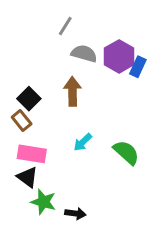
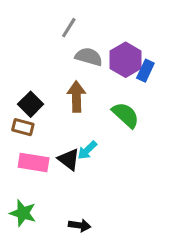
brown rectangle: (22, 120) -> (23, 127), turned -36
green semicircle: (126, 152) -> (126, 115), moved
black triangle: (27, 177) -> (69, 159), moved
green star: (43, 202) -> (23, 213), moved

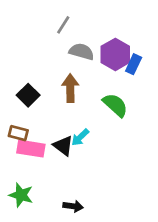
brown rectangle: (23, 127) -> (18, 133), moved

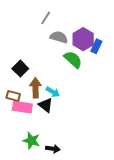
brown arrow: (70, 88) -> (35, 88), moved
green semicircle: (115, 105) -> (73, 59), moved
cyan arrow: (80, 137) -> (53, 92), moved, turned -104
green star: (21, 195) -> (31, 141), moved

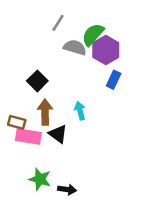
blue rectangle: (96, 46) -> (114, 80), moved
green semicircle: (73, 59) -> (93, 35), moved, turned -90
black square: (20, 69) -> (37, 81), moved
cyan arrow: (53, 92) -> (80, 111), moved, turned -136

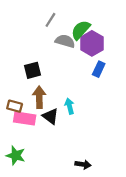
black square: (37, 81) -> (33, 70), turned 30
cyan arrow: (80, 111) -> (70, 106), moved
green star: (40, 179) -> (16, 155), moved
black arrow: (67, 189) -> (83, 164), moved

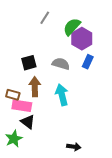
gray semicircle: (65, 41) -> (61, 64), moved
cyan arrow: (70, 106) -> (62, 95), size x1.5
black triangle: (50, 116) -> (28, 122), moved
green star: (16, 155) -> (14, 139), turned 30

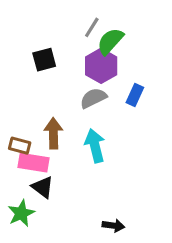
gray line: (45, 18) -> (92, 27), moved
purple hexagon: (82, 39) -> (101, 66), moved
black square: (29, 63) -> (44, 60), moved
gray semicircle: (61, 64) -> (93, 98), turned -42

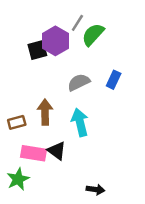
purple hexagon: (101, 66) -> (55, 41), moved
brown rectangle: (20, 146) -> (17, 122), turned -30
pink rectangle: (33, 163) -> (33, 153), moved
black triangle: (43, 187) -> (57, 151), moved

